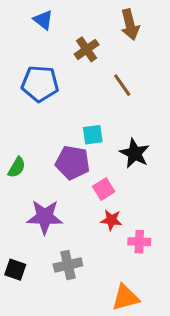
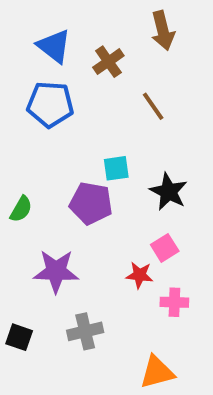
blue triangle: (43, 20) -> (54, 46), moved, size x1.4
pink square: (104, 189) -> (165, 248), moved

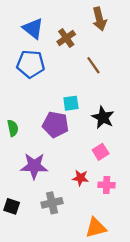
green semicircle: (21, 209) -> (13, 128), turned -42
red star: (139, 275) -> (80, 178), moved

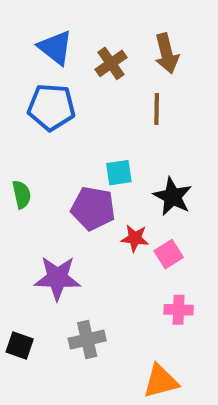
brown arrow: (99, 19) -> (167, 53), moved
brown line: (93, 65) -> (157, 109), turned 36
green semicircle: (13, 128) -> (22, 195), moved
red star: (80, 178) -> (135, 238), moved

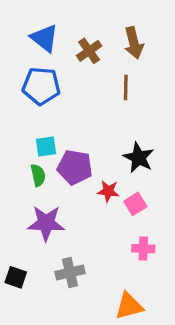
cyan square: (119, 173) -> (46, 147), moved
green semicircle: (22, 195) -> (38, 175), moved

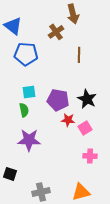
blue triangle: (44, 38) -> (13, 26), moved
brown arrow: (134, 43) -> (73, 14), moved
purple pentagon: (75, 167) -> (58, 100), moved
gray cross: (70, 273) -> (41, 192), moved

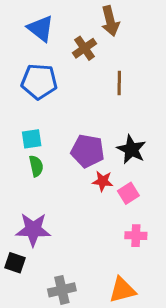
blue triangle: (13, 26) -> (41, 29), moved
cyan square: (29, 92) -> (32, 139), moved
purple star: (29, 140) -> (33, 230), moved

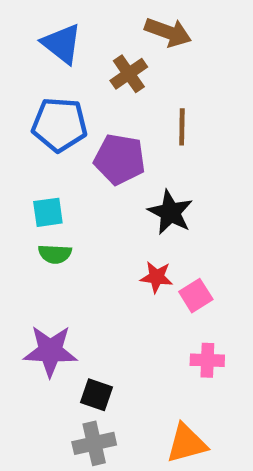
brown arrow: (110, 21) -> (168, 32), turned -56
black star: (131, 149) -> (170, 212), moved
purple pentagon: (88, 151) -> (120, 159), moved
green semicircle: (36, 166) -> (55, 254), turned 105
black square: (15, 263) -> (96, 395), moved

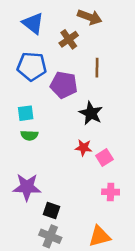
gray cross: (94, 443) -> (50, 236), turned 35

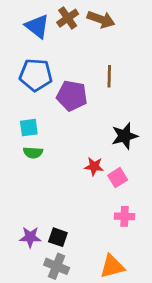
brown cross: (69, 39) -> (68, 18), moved
black star: (91, 113) -> (125, 136), moved, turned 30
purple star: (27, 187) -> (30, 237), moved, size x0.7

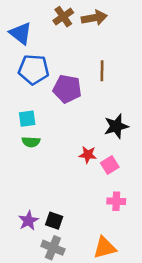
brown arrow: (101, 19) -> (94, 18), turned -30
blue triangle: (37, 26) -> (21, 33), moved
purple star: (30, 237) -> (28, 221), turned -30

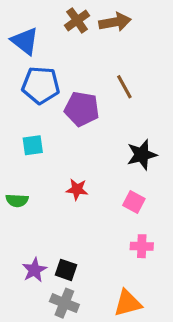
brown line: (102, 71) -> (124, 87), turned -30
green semicircle: (31, 142) -> (17, 200), moved
red star: (88, 155) -> (77, 189), moved
pink square: (110, 165) -> (134, 202), turned -30

